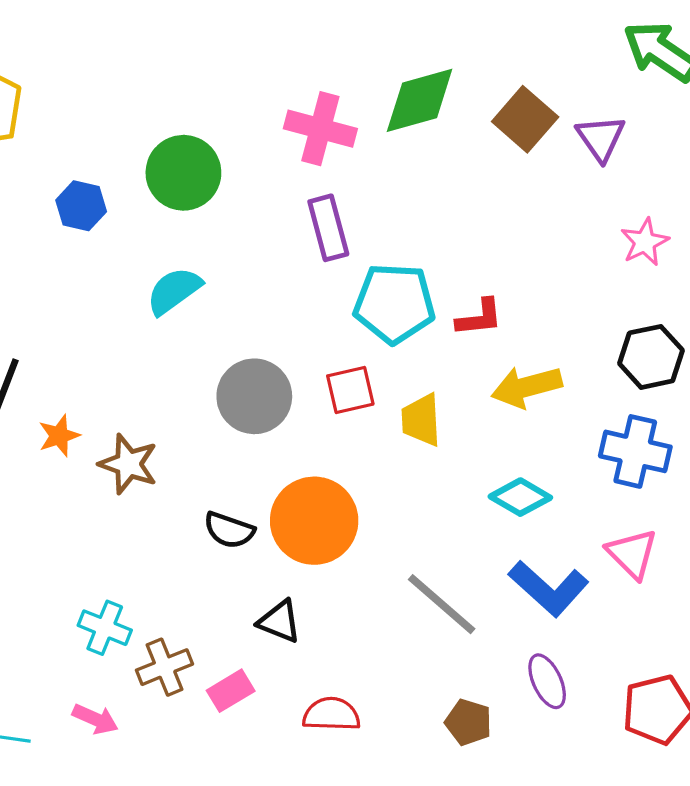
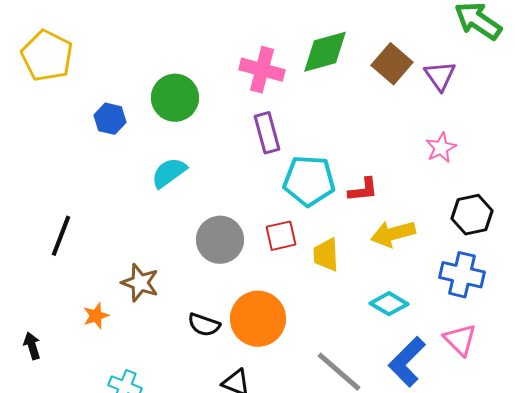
pink star: (645, 242) -> (441, 148), moved
orange star: (59, 436) -> (96, 316), moved
blue L-shape: (549, 588) -> (407, 362), turned 93

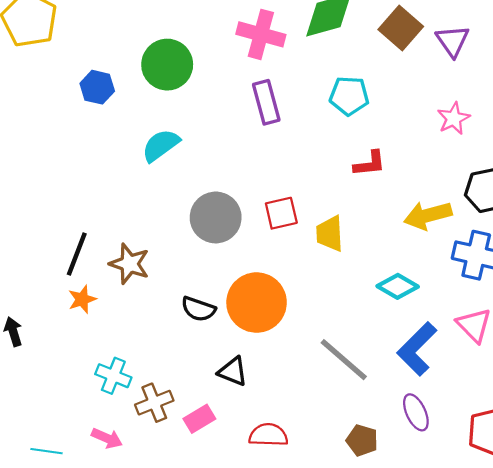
cyan pentagon: (309, 181) -> (349, 96), moved, size x0.7
yellow arrow: (393, 234) -> (428, 215), moved
black line: (61, 236) -> (77, 254), moved

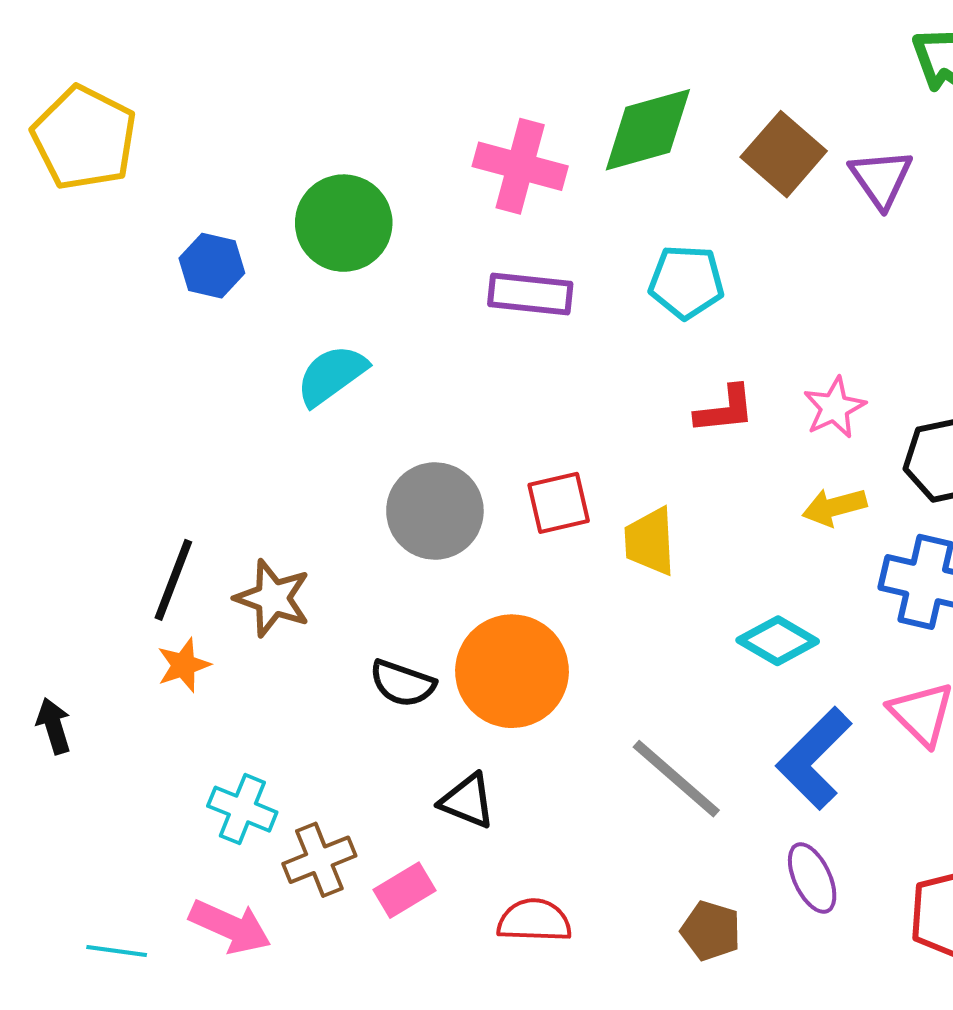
purple rectangle: (266, 102) -> (530, 294), turned -69
pink star: (454, 118) -> (834, 408), moved
yellow arrow: (428, 215) -> (834, 507), size x0.7
pink arrow: (107, 438) -> (230, 927), size x1.4

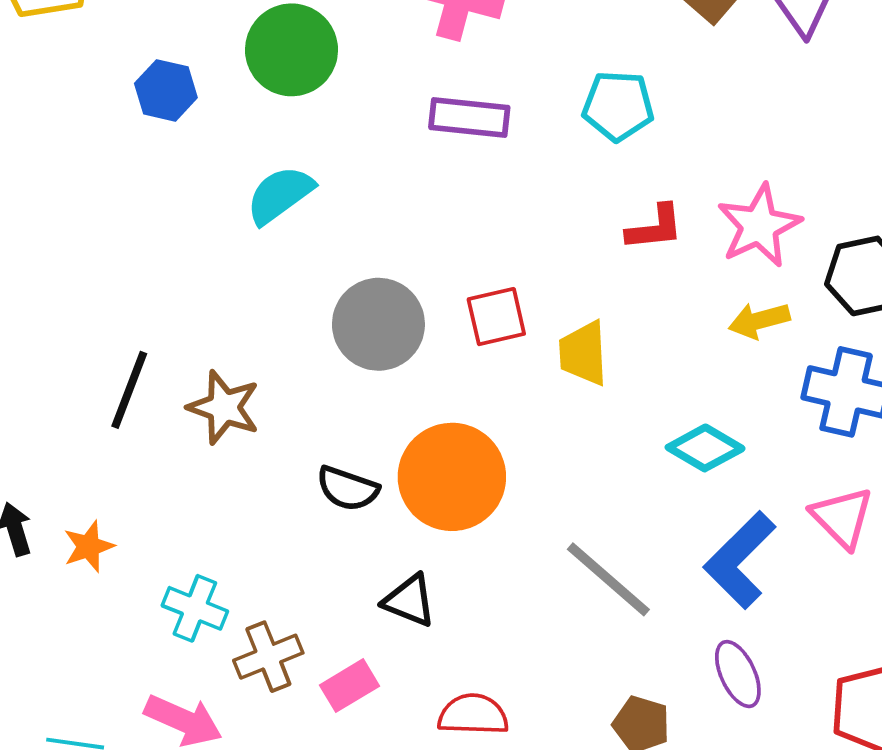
pink star: (834, 408) -> (759, 226), size x1.4
orange star: (184, 665) -> (89, 546), moved

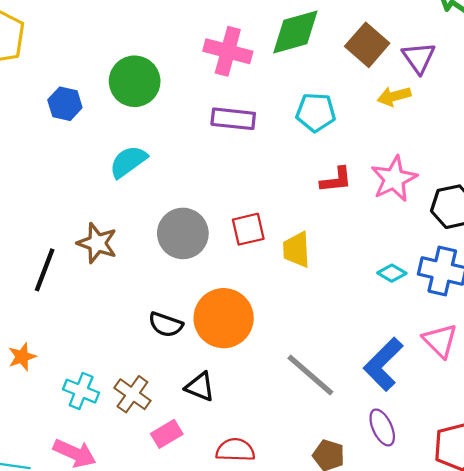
yellow arrow: (759, 320) -> (394, 96), moved
brown star: (224, 407) -> (97, 243), moved
cyan diamond: (705, 448) -> (392, 273), moved, size x0.7
brown cross: (268, 657) -> (132, 394), moved, turned -33

